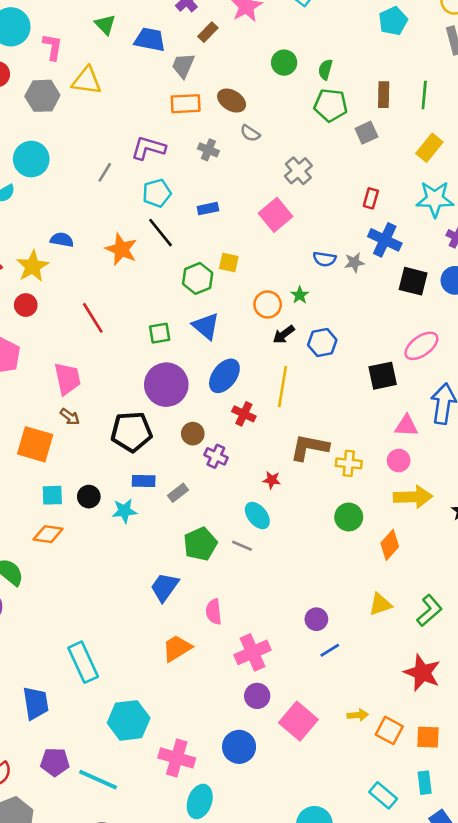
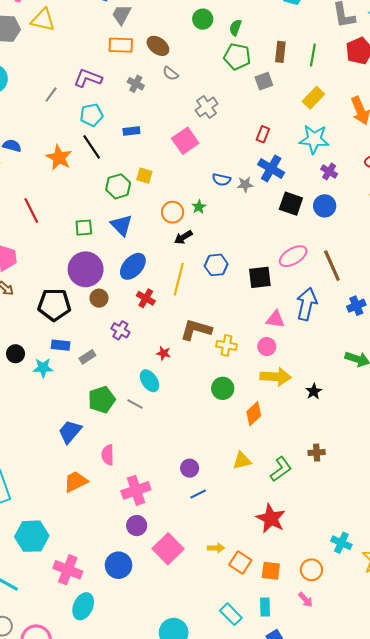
blue hexagon: (322, 342) -> (216, 265), moved
brown circle: (193, 434) -> (99, 298), moved

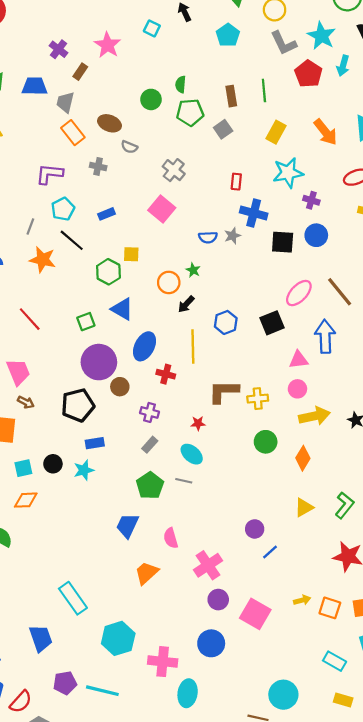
green circle: (203, 19) -> (151, 99), moved
orange rectangle: (121, 45) -> (73, 133), turned 65
gray line: (51, 95) -> (30, 227), moved
gray rectangle: (87, 357) -> (150, 445), moved

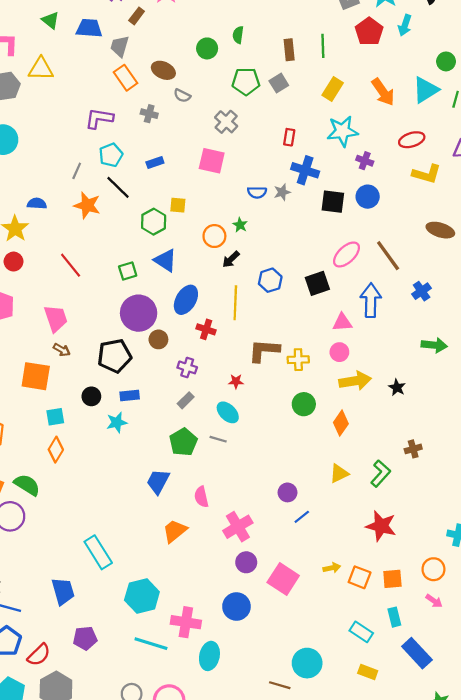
green pentagon: (190, 112) -> (246, 81), moved
pink square: (162, 209) -> (212, 161), turned -30
black circle: (53, 464) -> (91, 396), moved
orange diamond: (26, 500) -> (56, 450), turned -60
cyan line: (102, 691) -> (151, 644), moved

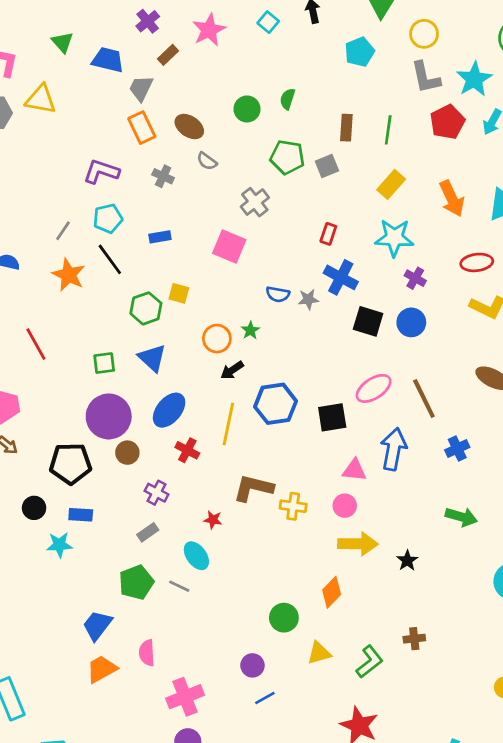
blue hexagon: (270, 280) -> (276, 404), size x1.4
green circle: (304, 404) -> (284, 618), moved
orange trapezoid: (175, 531) -> (102, 669), moved

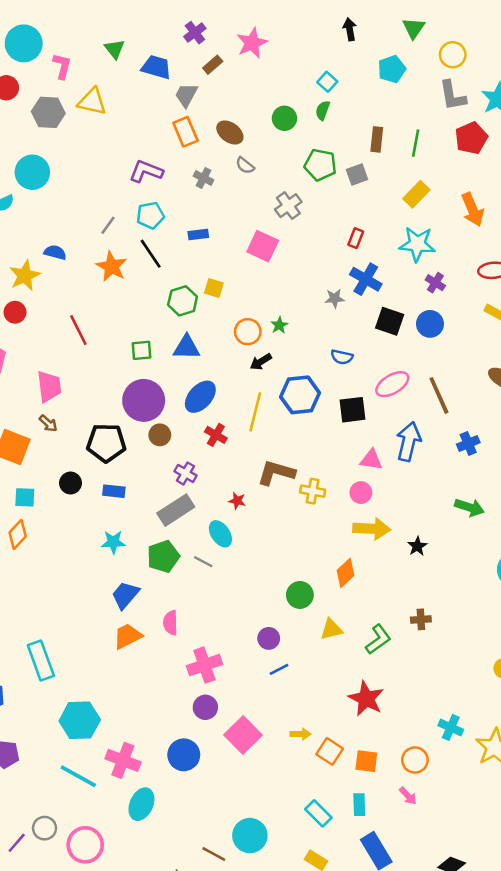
cyan square: (268, 22) -> (327, 82), moved
blue semicircle: (278, 294) -> (342, 357), moved
blue triangle: (152, 358) -> (187, 347), turned -44
gray rectangle: (148, 532) -> (176, 510), size x1.8
cyan star: (59, 545) -> (113, 542), moved

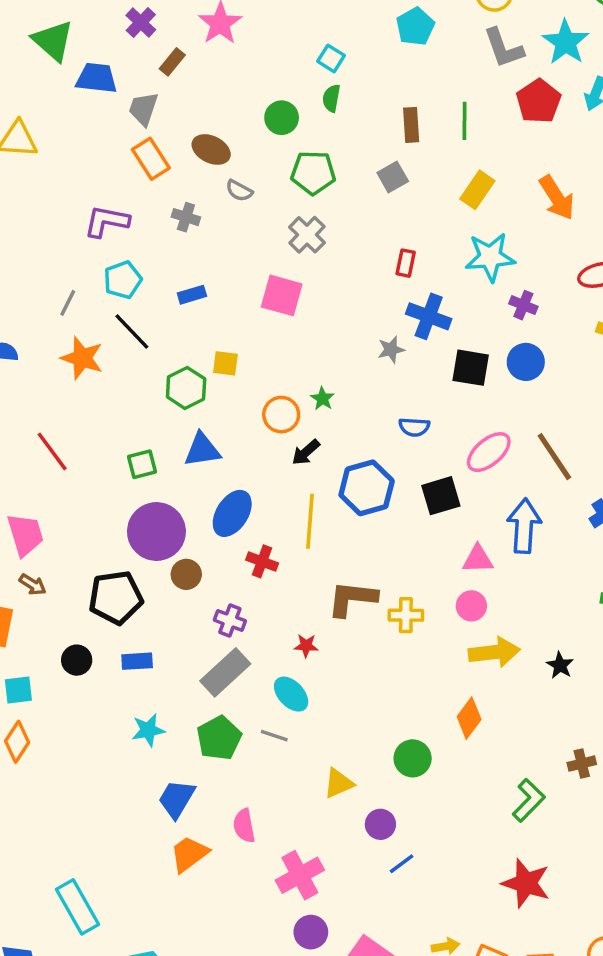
green triangle: (115, 49) -> (53, 41), moved, size x1.5
green pentagon: (320, 165) -> (313, 173), moved
yellow triangle: (331, 629) -> (339, 783), moved

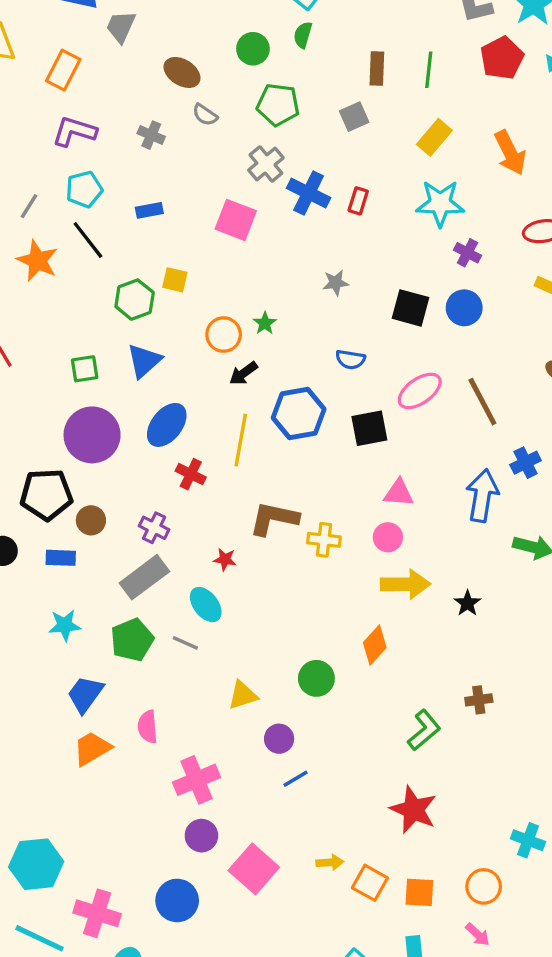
orange rectangle: (151, 159) -> (63, 70), moved, turned 54
blue cross: (429, 316) -> (309, 193), moved
blue triangle: (202, 450) -> (144, 361), turned -39
blue arrow: (524, 526) -> (482, 496), moved
brown circle: (186, 574) -> (91, 520), moved

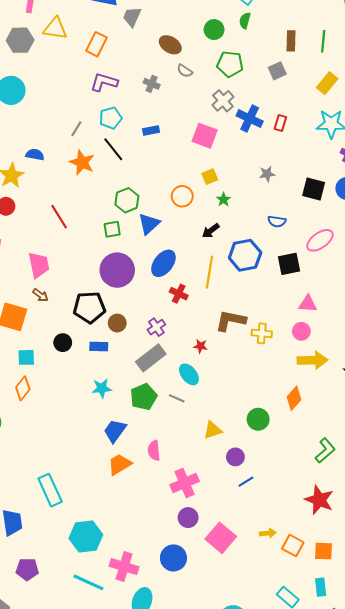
yellow square: (175, 280) -> (210, 177), moved, turned -35
green hexagon: (135, 300) -> (127, 200), moved
orange circle: (224, 335) -> (182, 196), moved
purple cross: (154, 528) -> (156, 327), turned 30

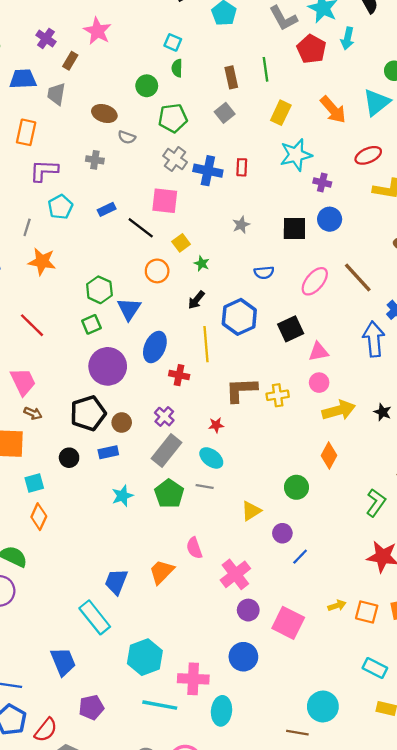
black line: (113, 149) -> (141, 228), moved
black square: (289, 264) -> (291, 329), moved
blue trapezoid: (115, 431) -> (116, 582), moved

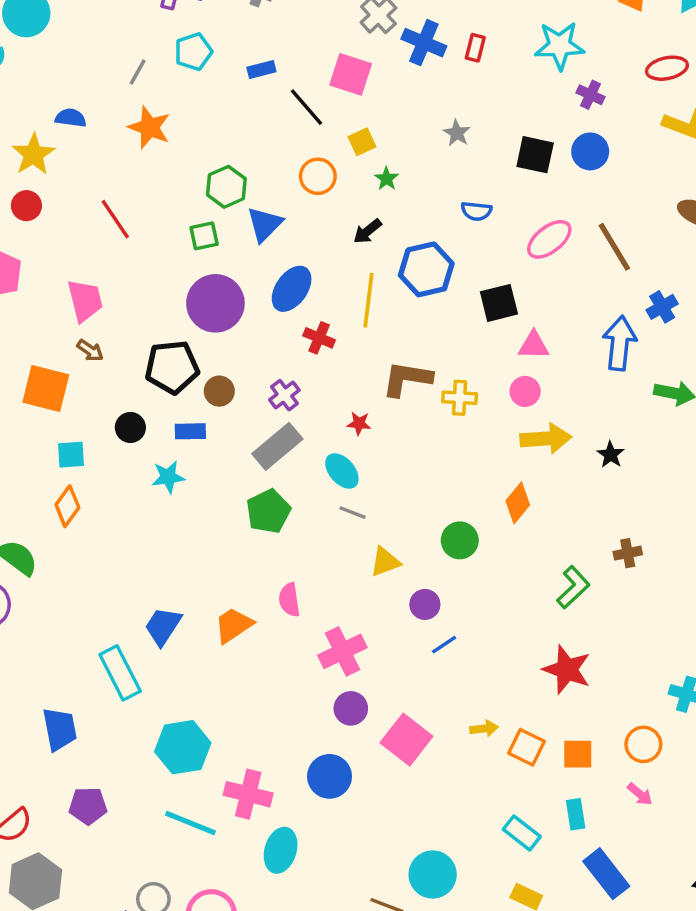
gray star: (241, 225) -> (457, 133), turned -30
gray line: (205, 487) -> (352, 513), moved
cyan star: (122, 496) -> (168, 477), moved

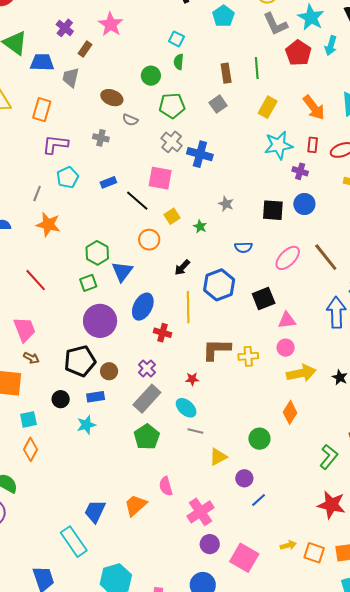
red rectangle: (475, 48) -> (313, 145), moved
green star: (386, 179) -> (200, 226), moved

